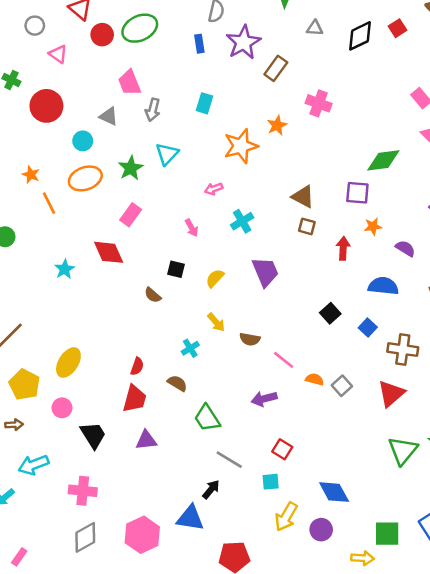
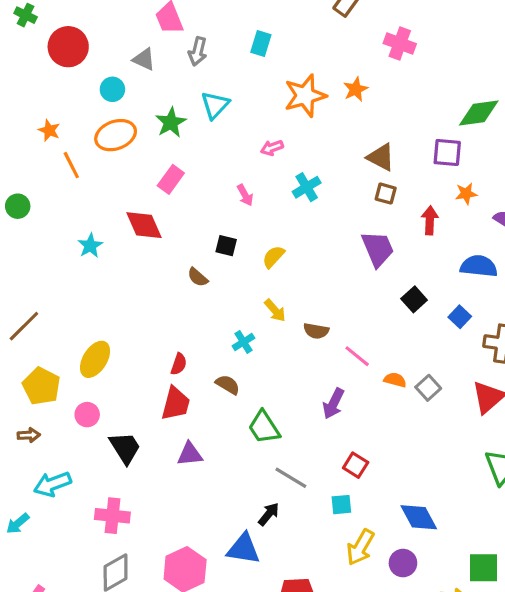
orange star: (277, 125) -> (356, 89), moved
purple trapezoid: (265, 272) -> (378, 249), moved
purple arrow: (264, 399) -> (333, 404), turned -50

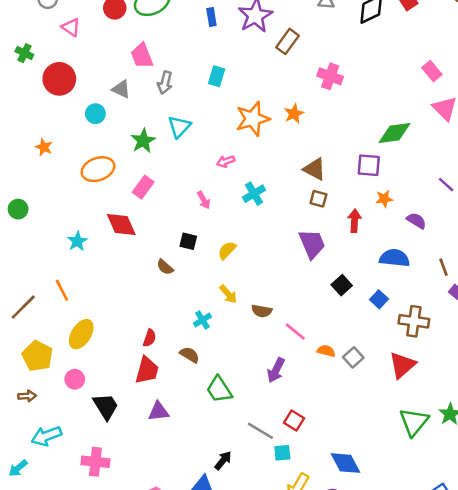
orange ellipse: (116, 135) -> (98, 169), moved
orange line: (71, 165) -> (62, 290), moved
gray line: (291, 478) -> (260, 431), moved

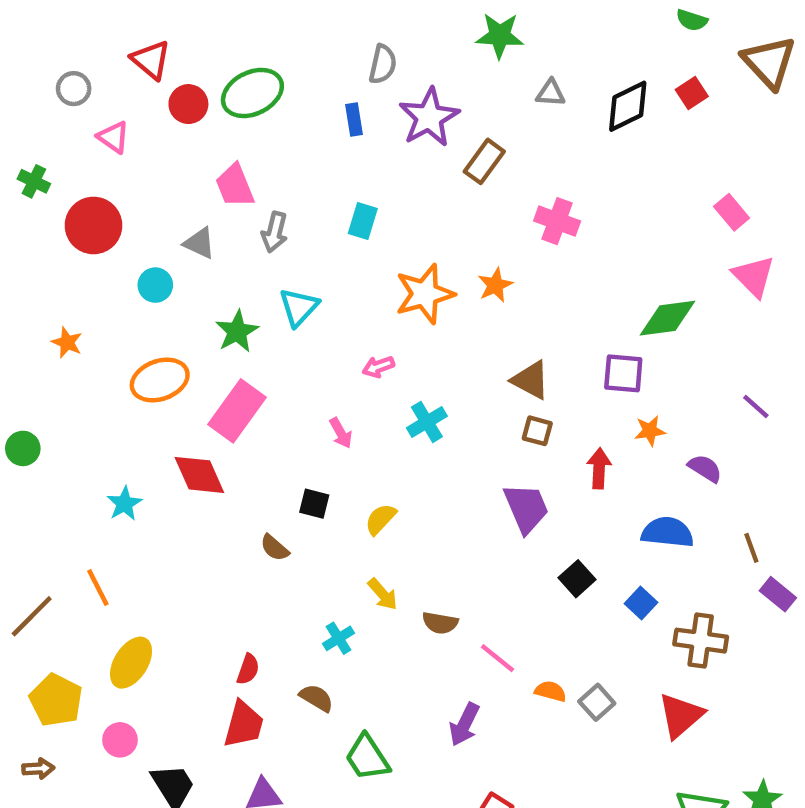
pink rectangle: (143, 187) -> (237, 411), size x1.5

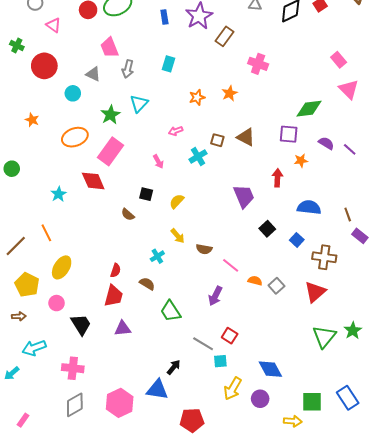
orange star: (425, 294) -> (197, 97), size x0.6
brown square: (537, 431) -> (217, 140), moved
purple semicircle: (705, 468) -> (326, 143), moved

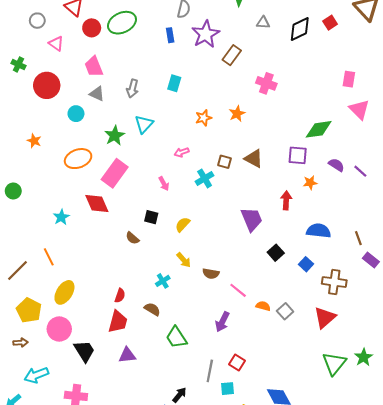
pink trapezoid: (109, 48) -> (94, 67), moved
pink rectangle: (339, 60) -> (349, 79), turned 49
pink circle: (57, 303) -> (59, 329), size x1.5
gray line: (203, 344) -> (210, 371), turned 70

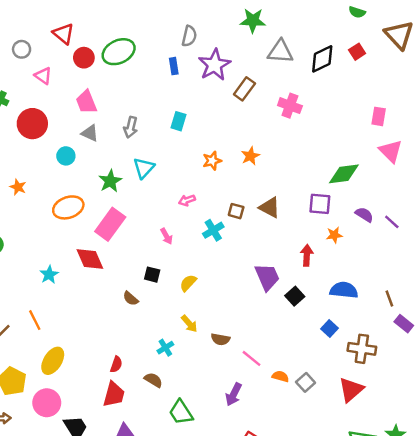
gray triangle: (263, 23) -> (280, 52), size x1.6
pink cross: (266, 83) -> (290, 106), moved
black square: (276, 253) -> (295, 296), moved

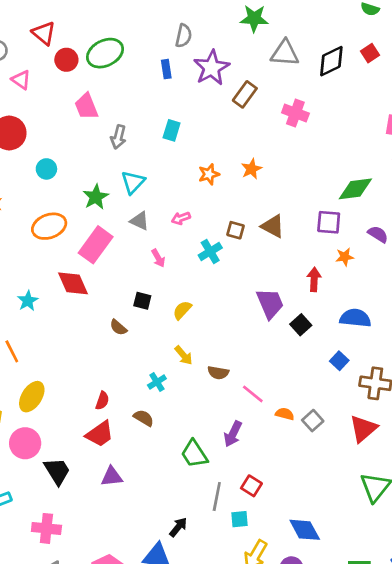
pink trapezoid: (86, 102) -> (86, 106), moved
gray triangle: (90, 133) -> (140, 221), moved
red trapezoid: (114, 394) -> (100, 434), turned 40
green trapezoid: (181, 412) -> (194, 454), moved

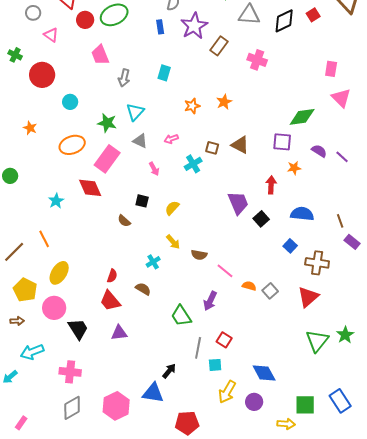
green star: (96, 197) -> (107, 123), turned -30
red trapezoid: (100, 434) -> (110, 301), turned 85

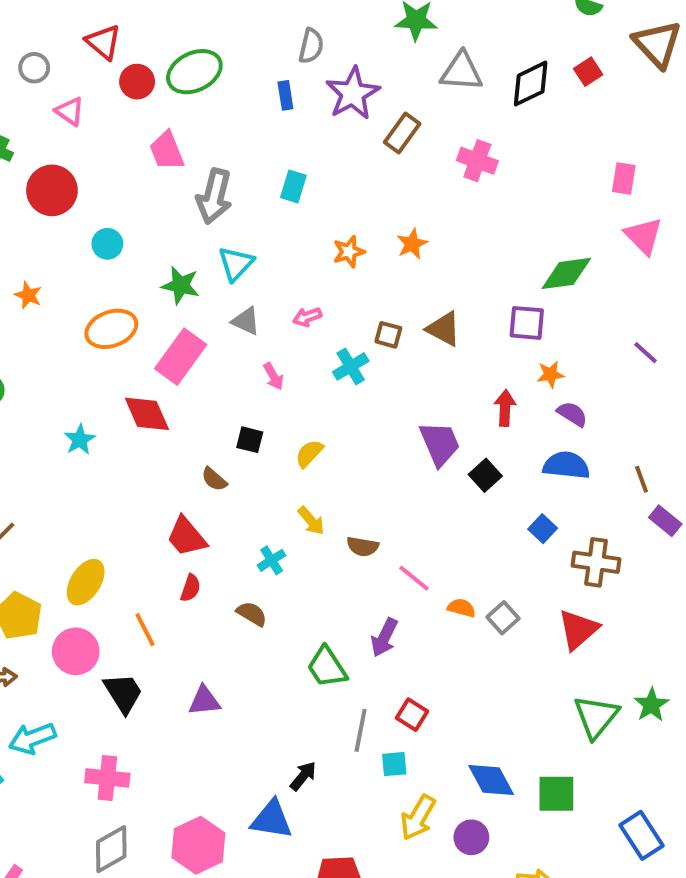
gray arrow: (124, 78) -> (214, 196), size x1.5
purple semicircle: (319, 151) -> (572, 414), moved
orange line: (44, 239) -> (145, 630), moved
red trapezoid: (110, 301) -> (186, 537), moved
green square: (305, 405) -> (556, 794), moved

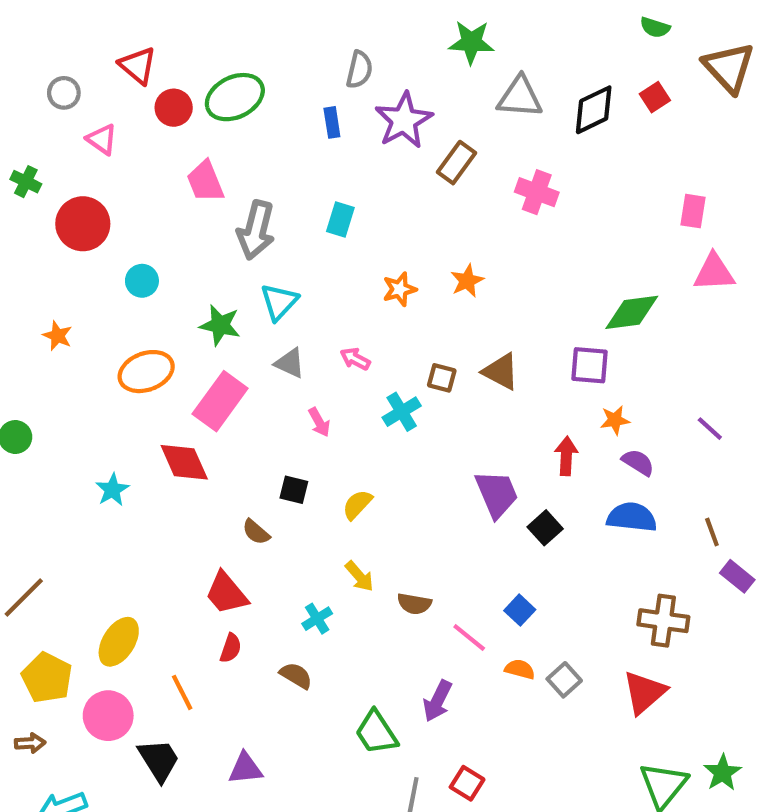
pink triangle: (643, 236) -> (714, 272), turned -48
pink arrow: (307, 317) -> (355, 359), turned 48
purple line: (645, 353) -> (710, 429), moved
blue square: (543, 529) -> (520, 610), moved

